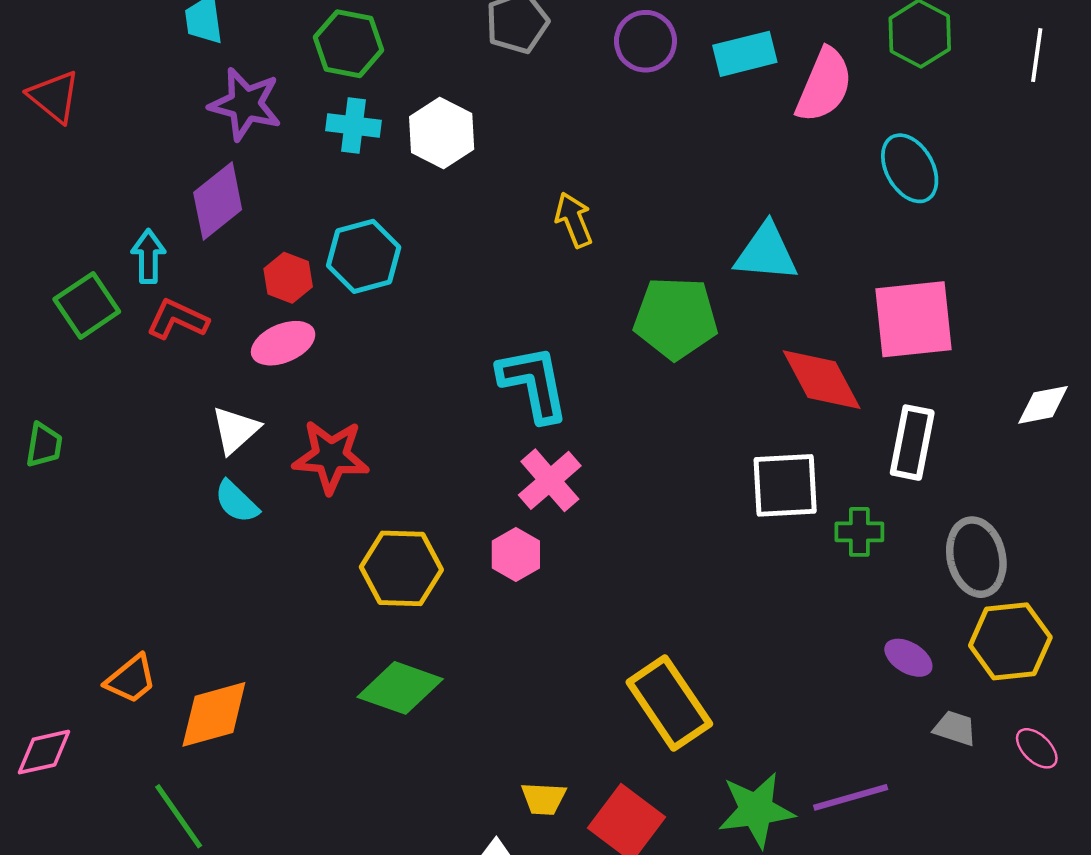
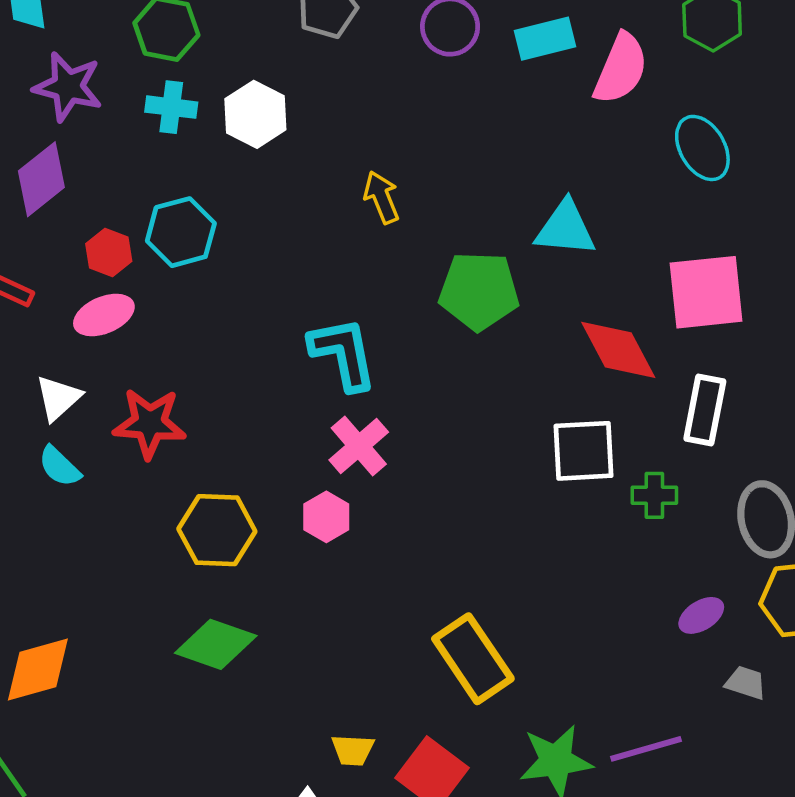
purple ellipse: (908, 658) -> (701, 615), turned -63

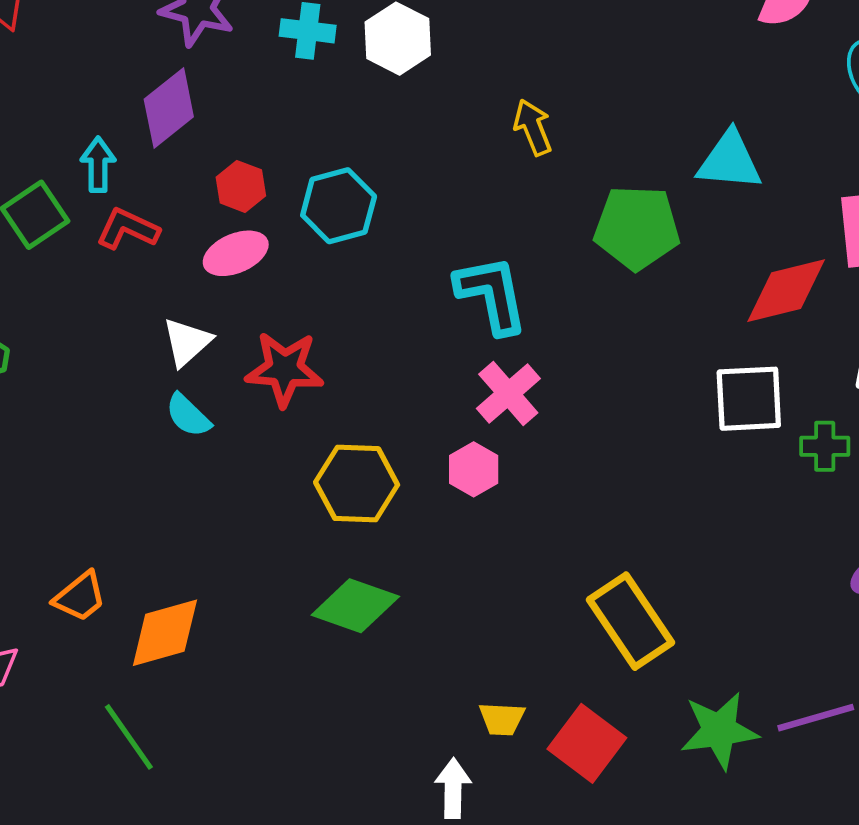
cyan hexagon: (181, 232) -> (339, 206), moved
red diamond: (618, 350) -> (786, 291), turned -76

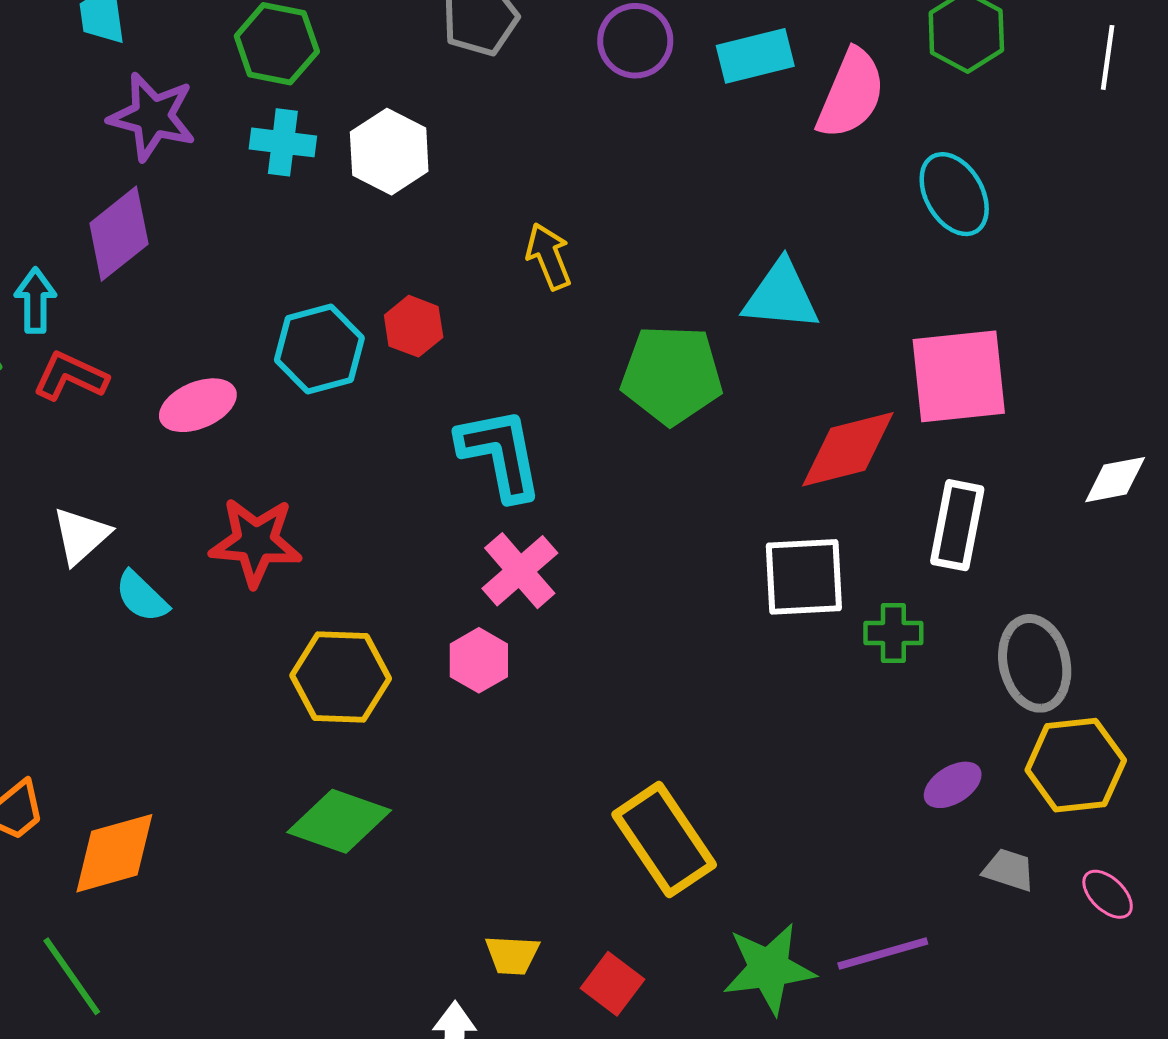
red hexagon: (241, 186) -> (414, 326), moved
white triangle: (187, 342) -> (81, 536), moved
red square: (587, 743) -> (612, 984), size x0.7

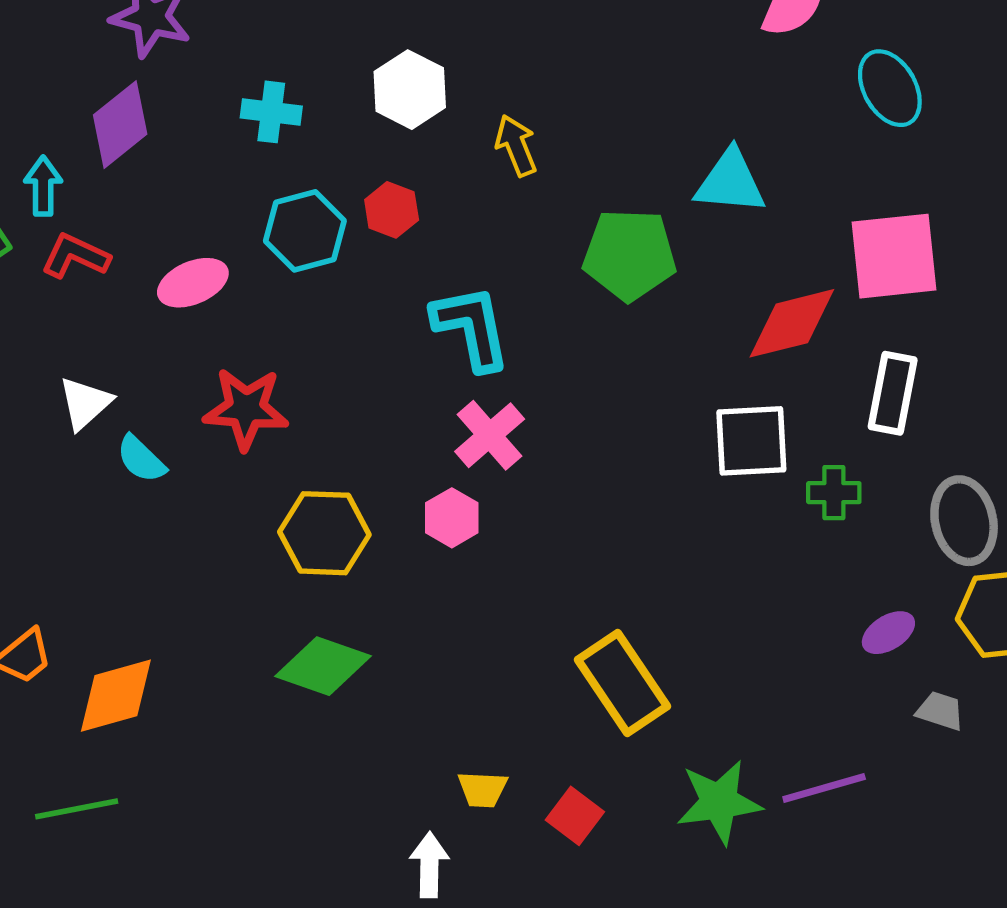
cyan cross: (283, 142) -> (271, 112), moved
white hexagon: (389, 152) -> (410, 90), moved
green line: (72, 976) -> (77, 809), turned -66

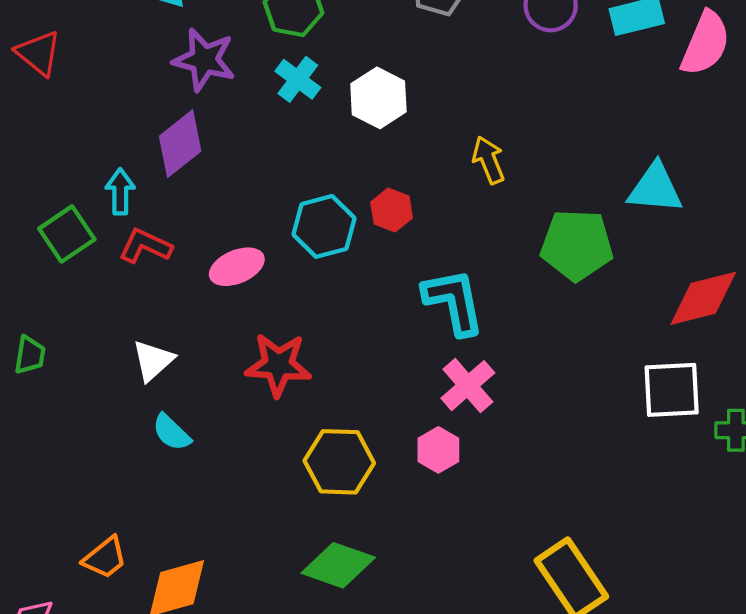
white hexagon: (410, 90) -> (378, 98), moved
cyan cross: (271, 112) -> (298, 79), moved, turned 30
cyan semicircle: (141, 459) -> (171, 432), moved

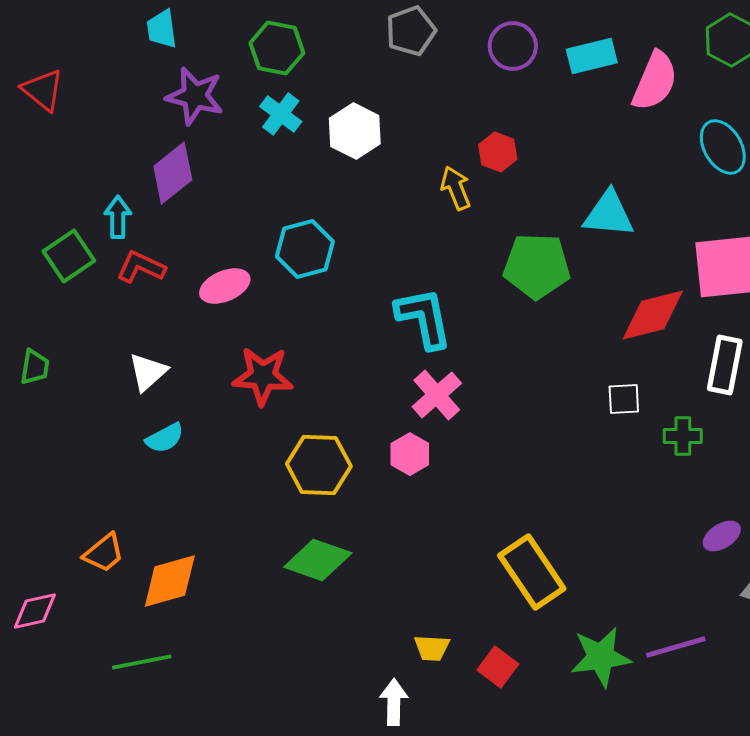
red hexagon: (392, 210) -> (498, 152), moved
white square: (672, 390) -> (624, 399), size x0.6
cyan semicircle: (171, 432) -> (165, 438), turned -72

